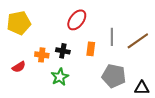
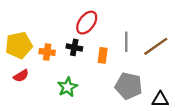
yellow pentagon: (19, 23) -> (19, 45), moved
black cross: (63, 51) -> (74, 47), moved
orange cross: (42, 55) -> (47, 52), moved

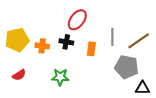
red semicircle: (21, 76) -> (19, 75), moved
gray pentagon: (129, 86) -> (127, 67), moved
green star: (67, 87) -> (60, 77), turned 30

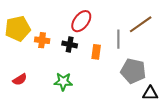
yellow pentagon: (17, 40) -> (18, 29), moved
brown line: (139, 41) -> (141, 24), moved
orange cross: (42, 46) -> (42, 40), moved

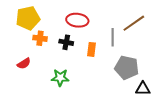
red ellipse: (81, 21) -> (77, 20), turned 60
yellow pentagon: (18, 29) -> (28, 18), moved
red semicircle: (20, 79) -> (24, 64), moved

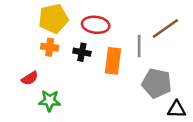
yellow pentagon: (28, 18) -> (53, 19), moved
orange rectangle: (91, 49) -> (113, 61), size x1.5
green star: (60, 78) -> (50, 101), moved

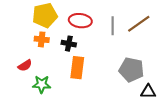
gray line: (139, 46) -> (113, 26), moved
orange rectangle: (113, 61) -> (77, 68), moved

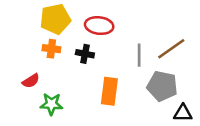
brown line: (139, 24) -> (171, 49), moved
gray line: (113, 26) -> (139, 55), moved
orange rectangle: (77, 68) -> (109, 91), moved

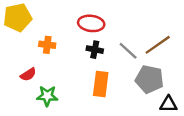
yellow pentagon: (55, 19) -> (18, 17), moved
black cross: (85, 54) -> (95, 50), moved
gray line: (139, 55) -> (128, 51), turned -48

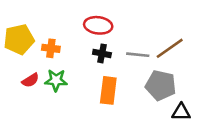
yellow pentagon: (18, 17) -> (19, 39), moved
gray line: (128, 51) -> (138, 55), turned -36
green star: (47, 96) -> (56, 80), moved

